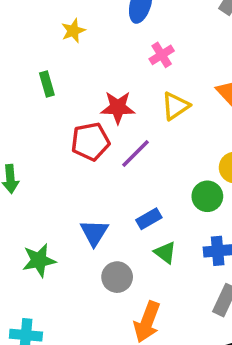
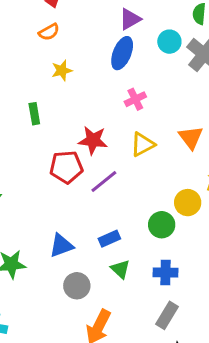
blue triangle: (94, 233) -> (61, 245), turned 32

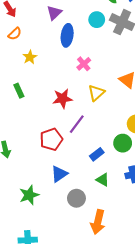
purple triangle: (130, 19) -> (54, 13), moved
red pentagon: (66, 167) -> (51, 139), moved
blue rectangle: (109, 239) -> (97, 154), moved

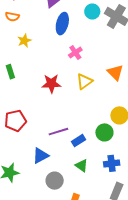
orange semicircle: (15, 34) -> (12, 17), turned 48
purple line: (77, 124) -> (58, 132), moved, turned 30
red pentagon: (51, 139) -> (15, 121), moved

